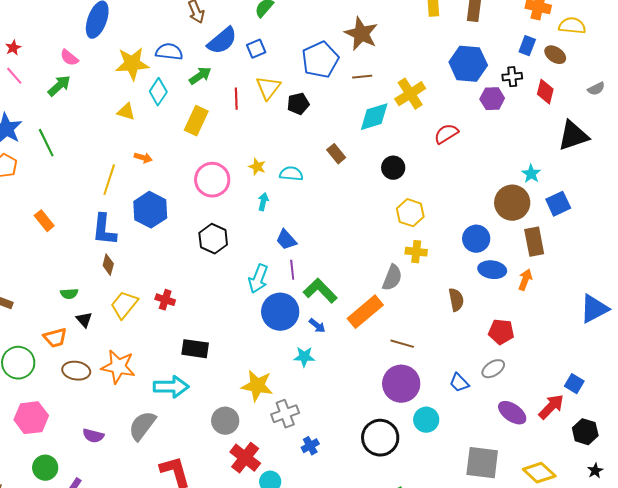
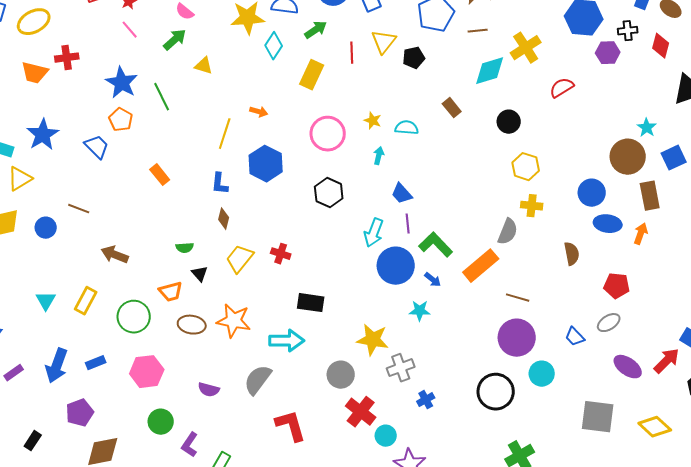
yellow triangle: (126, 112) -> (204, 66), moved
blue L-shape: (104, 230) -> (220, 184), size x0.7

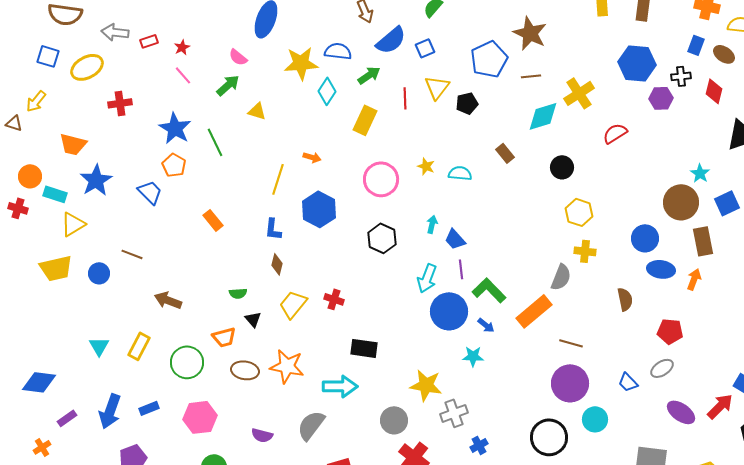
orange trapezoid: (35, 73) -> (73, 144), moved
cyan arrow: (379, 156) -> (432, 224), moved

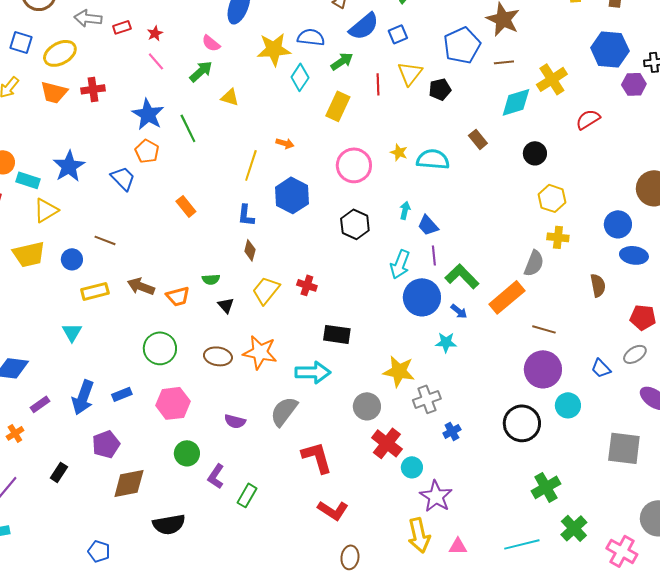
orange trapezoid: (73, 144) -> (54, 92), moved
cyan semicircle: (460, 173) -> (433, 159), size x1.4
orange trapezoid: (224, 337) -> (178, 296), moved
yellow rectangle: (139, 346) -> (95, 291), moved, turned 48

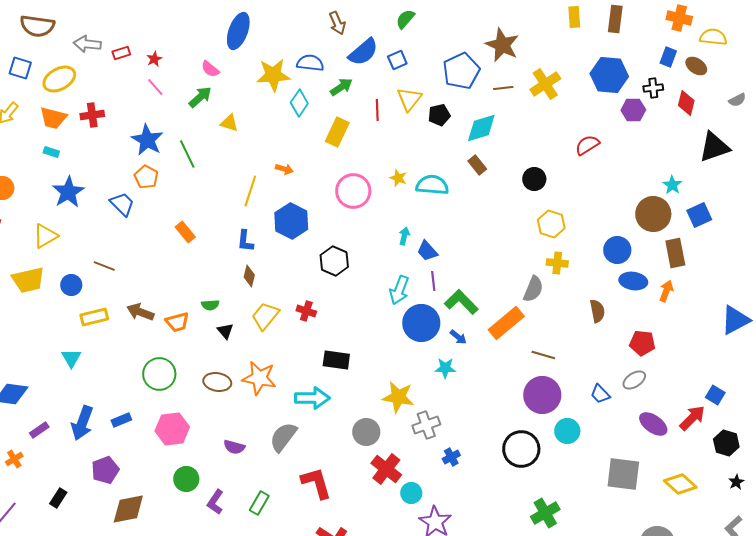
yellow cross: (552, 79) -> (545, 84), moved
cyan diamond: (516, 102) -> (481, 128), moved
cyan rectangle: (28, 180) -> (51, 152), moved, size x0.7
black hexagon: (355, 224) -> (334, 261), moved
green rectangle: (247, 495) -> (259, 503), moved

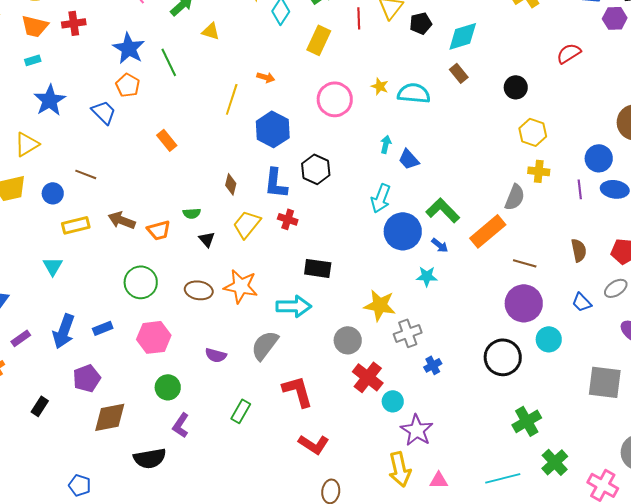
cyan rectangle: (51, 152) -> (33, 60), turned -35
blue L-shape: (245, 241) -> (276, 183), moved, size x1.4
purple line: (433, 281) -> (580, 189), moved
brown semicircle: (597, 311) -> (579, 250), moved
purple L-shape: (215, 502) -> (181, 425), moved

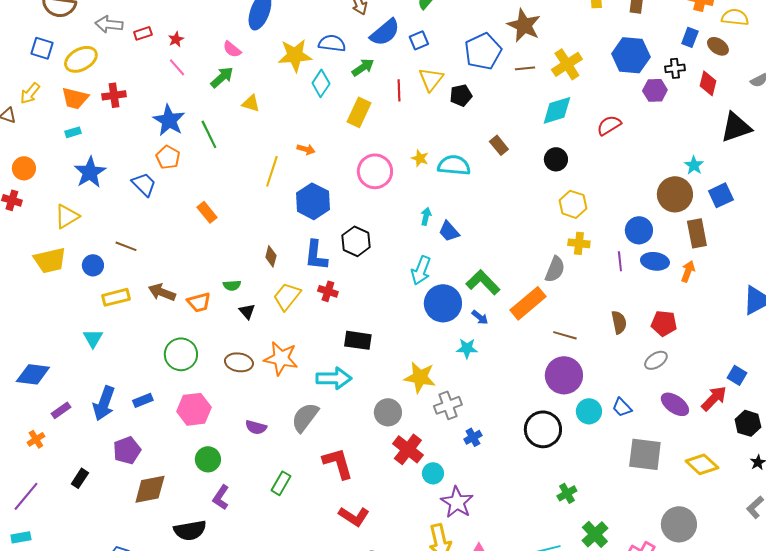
cyan diamond: (463, 36) -> (557, 110), moved
blue trapezoid: (582, 302) -> (622, 407), moved
green cross: (527, 421) -> (567, 493), size x0.7

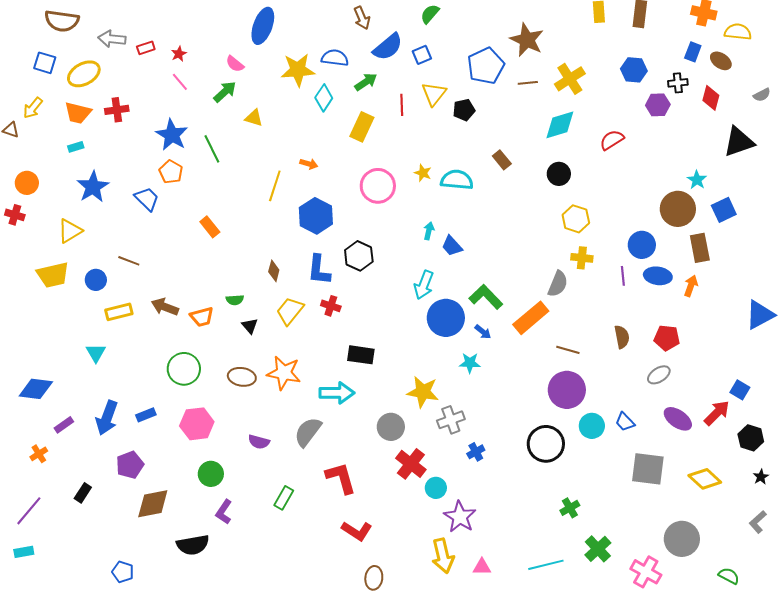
blue hexagon: (631, 55) -> (634, 70), size x0.7

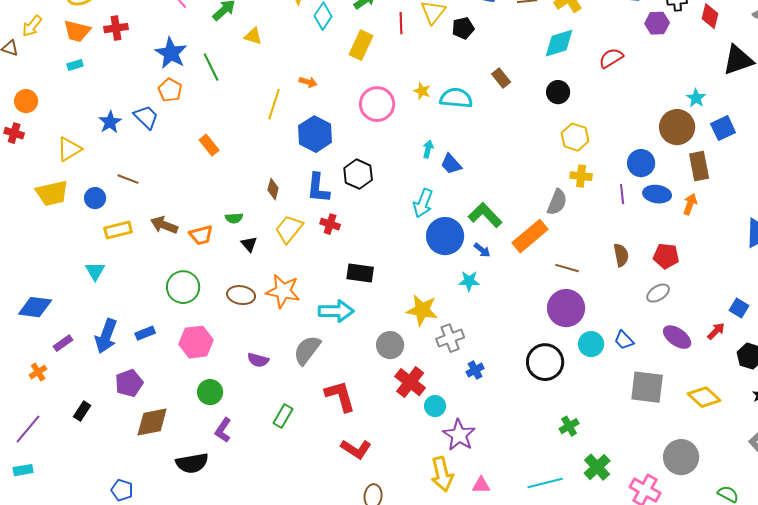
blue star: (93, 187) -> (110, 122), moved, size x0.7
red arrow: (717, 413) -> (716, 331), size x0.7

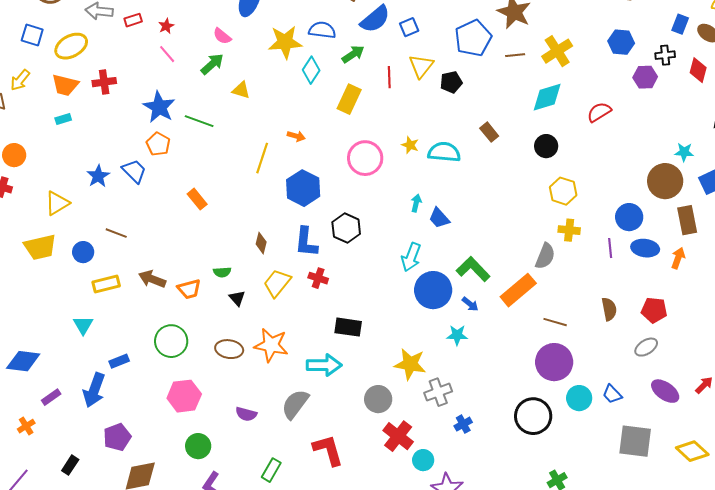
green line: (211, 67) -> (199, 121), turned -44
cyan star: (696, 98) -> (684, 152), turned -30
blue rectangle: (145, 333) -> (119, 361), moved

